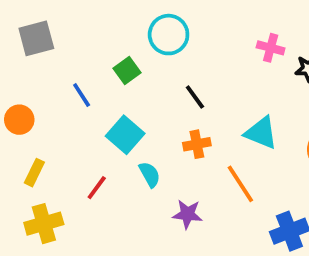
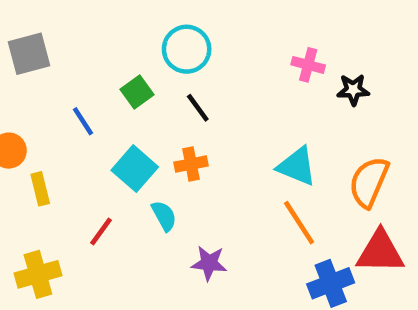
black line: (195, 97) -> (198, 108), moved
orange cross: (197, 144) -> (191, 164), moved
yellow rectangle: (34, 173) -> (40, 189), moved, turned -40
orange line: (240, 184) -> (299, 223), moved

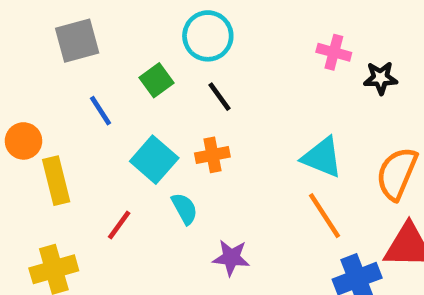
gray square: (29, 54) -> (77, 41), moved
yellow rectangle: (40, 189) -> (56, 181), size x1.4

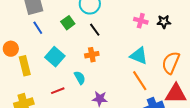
pink cross: (334, 52) -> (141, 21), moved
blue line: (100, 111) -> (38, 28), moved
cyan square: (154, 160) -> (55, 57), moved
red line: (119, 225) -> (58, 91), moved, turned 32

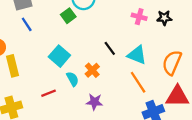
green square: (68, 23) -> (68, 16), moved
black line: (95, 30) -> (110, 48), moved
orange cross: (92, 55) -> (92, 70), moved, turned -32
cyan square: (55, 57) -> (59, 56), moved

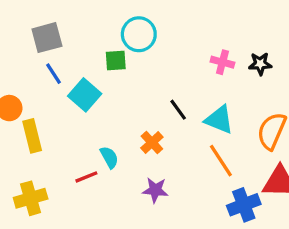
green square: (68, 16) -> (116, 60), turned 32
cyan square: (59, 56) -> (85, 95), moved
cyan semicircle: (73, 79) -> (109, 157), moved

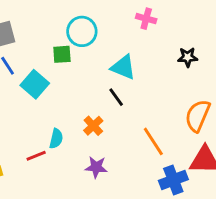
pink cross: (222, 62) -> (146, 19), moved
cyan triangle: (219, 120) -> (123, 67), moved
cyan semicircle: (109, 157) -> (56, 139), turned 42

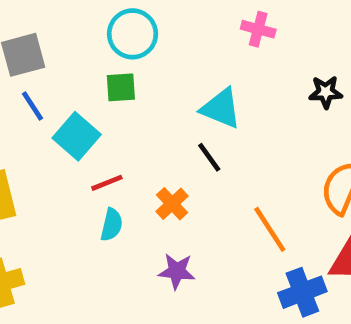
cyan circle: (82, 31) -> (133, 34), moved
red line: (36, 156) -> (107, 183), moved

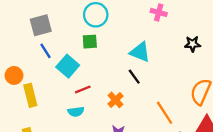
cyan semicircle: (112, 225) -> (76, 112), moved, turned 70

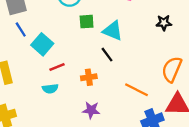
green square: (90, 42) -> (87, 22), moved
orange cross: (116, 100) -> (89, 77), turned 35
orange line: (165, 113) -> (137, 90), turned -30

